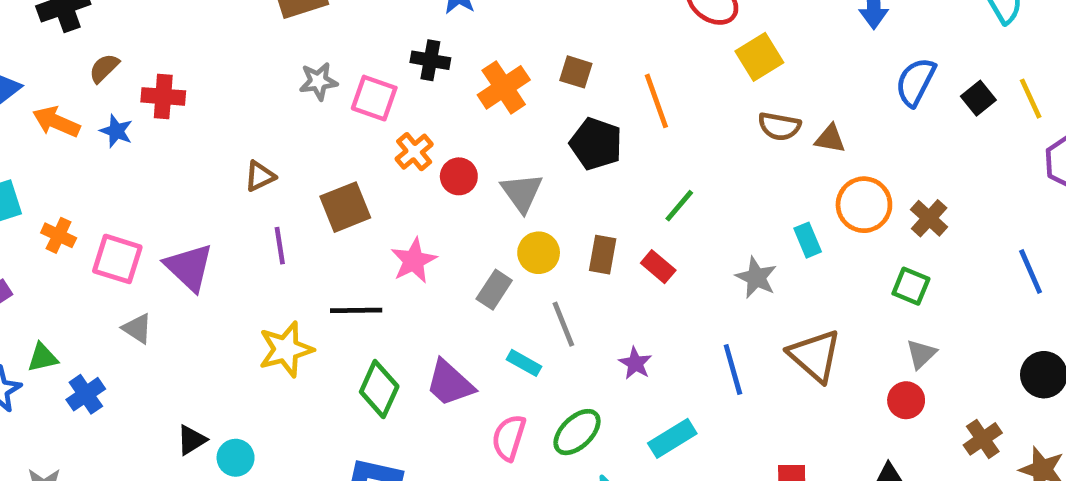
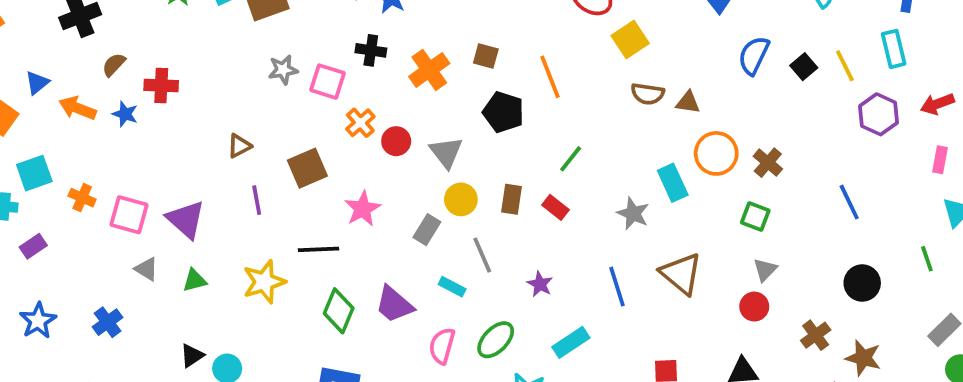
cyan rectangle: (808, 240) -> (673, 183), size x1.4
green triangle: (43, 357) -> (195, 280), moved

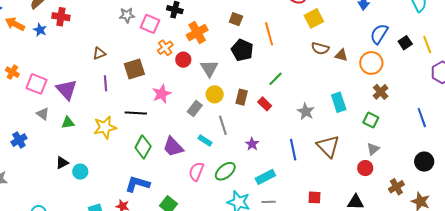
orange cross: (429, 70) -> (197, 32), moved
orange circle: (716, 153) -> (371, 63), moved
cyan rectangle: (673, 183) -> (339, 102), moved

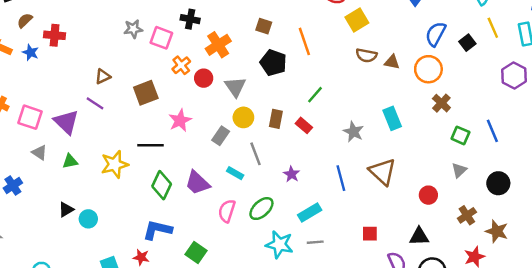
yellow line: (427, 44) -> (493, 28), moved
purple line: (105, 83) -> (95, 103), moved, turned -49
green square: (371, 120) -> (460, 135), moved
gray triangle: (373, 149) -> (459, 170), moved

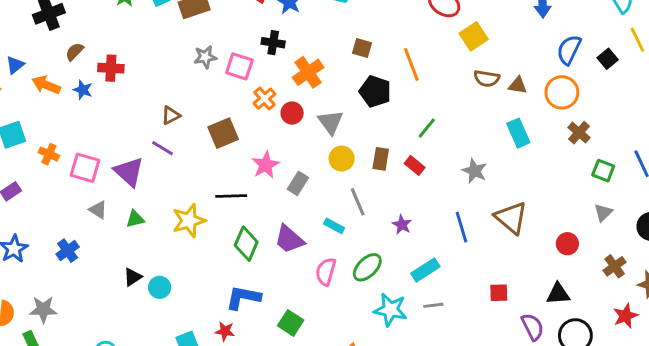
cyan rectangle: (392, 118) -> (518, 133), moved
gray rectangle: (221, 136) -> (298, 183), moved

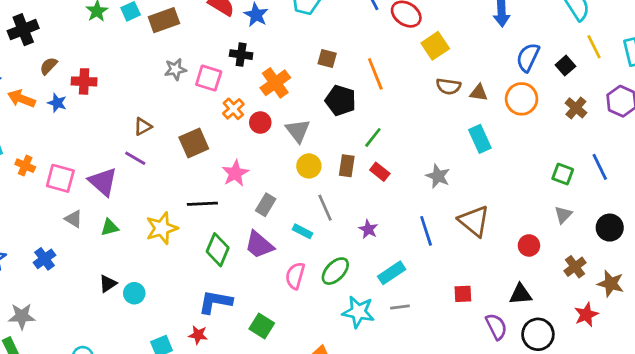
green line: (427, 128) -> (373, 137), moved
brown cross: (579, 133) -> (576, 108), moved
gray rectangle: (298, 183) -> (266, 205), moved

